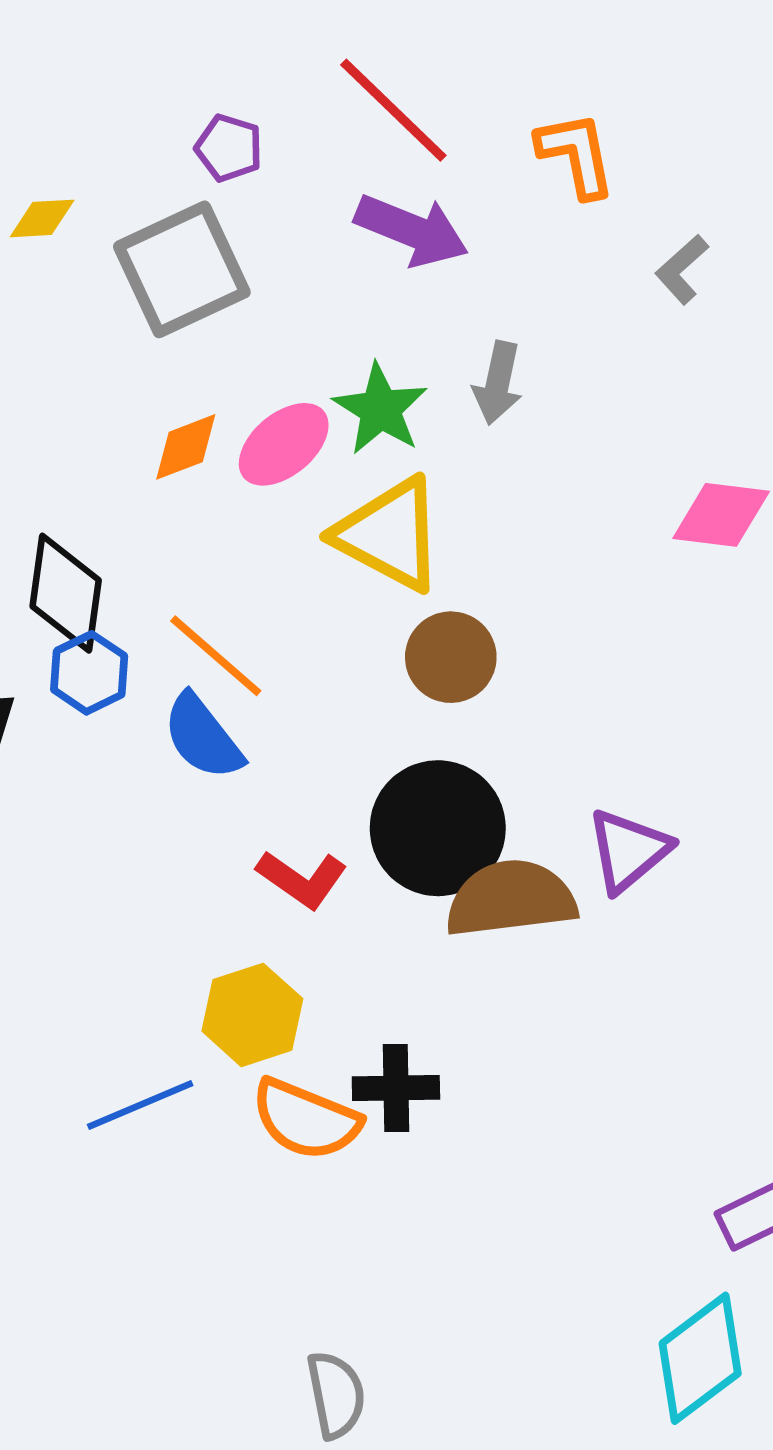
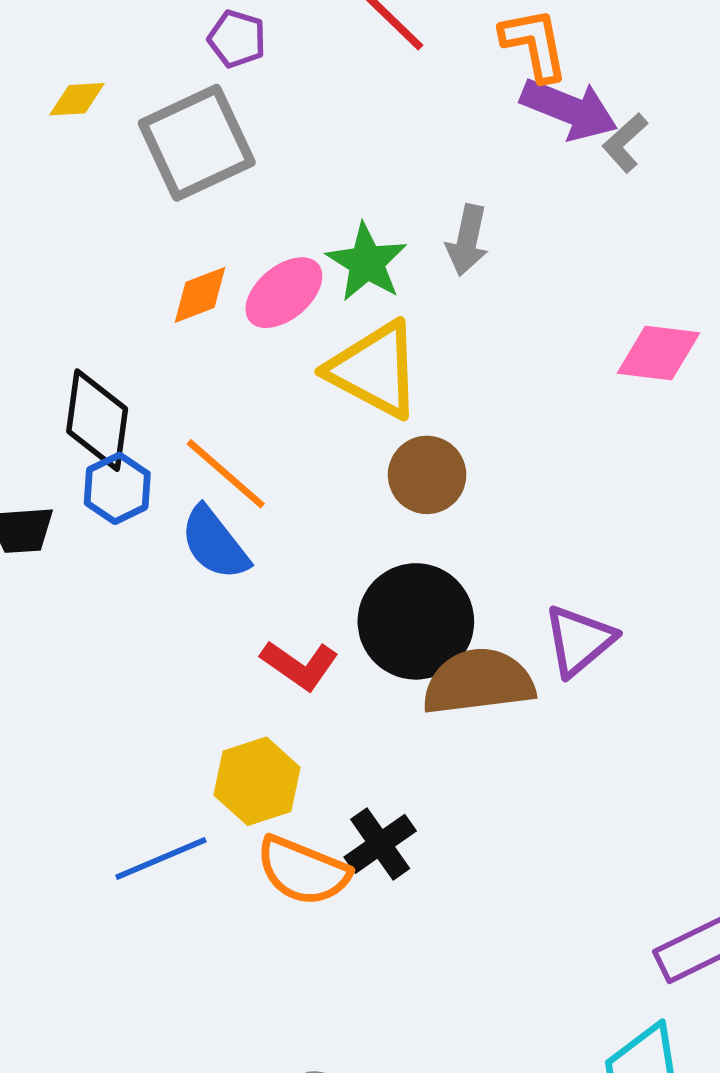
purple arrow: (412, 230) -> (569, 109), moved
black cross: (396, 1088) -> (380, 844), turned -34

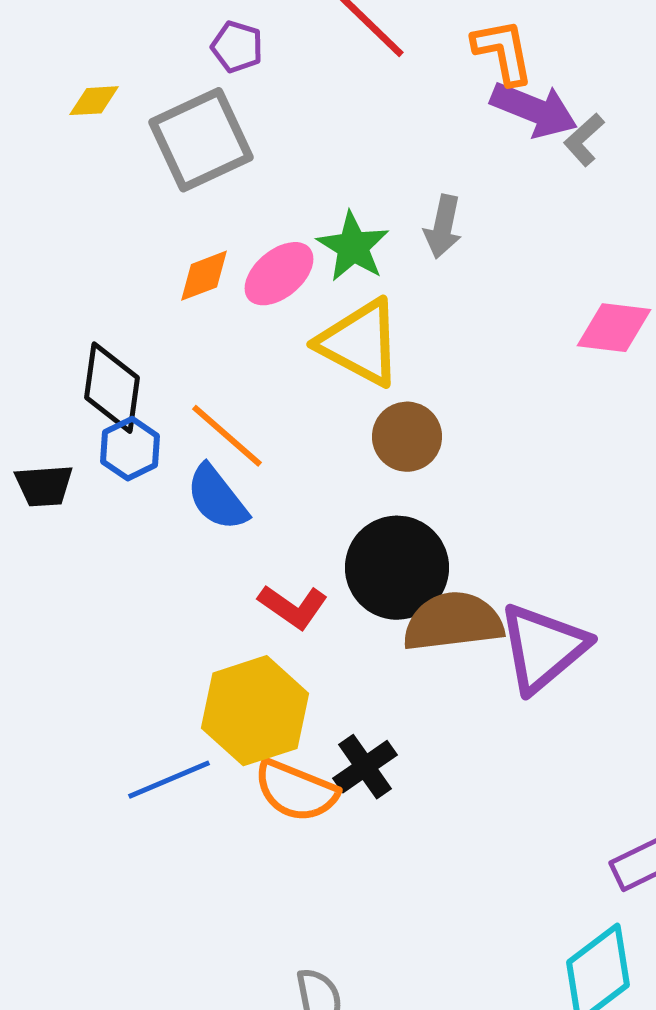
purple triangle: (579, 640) -> (543, 648), moved, size x1.4
yellow hexagon: (257, 781) -> (255, 711), size x1.4

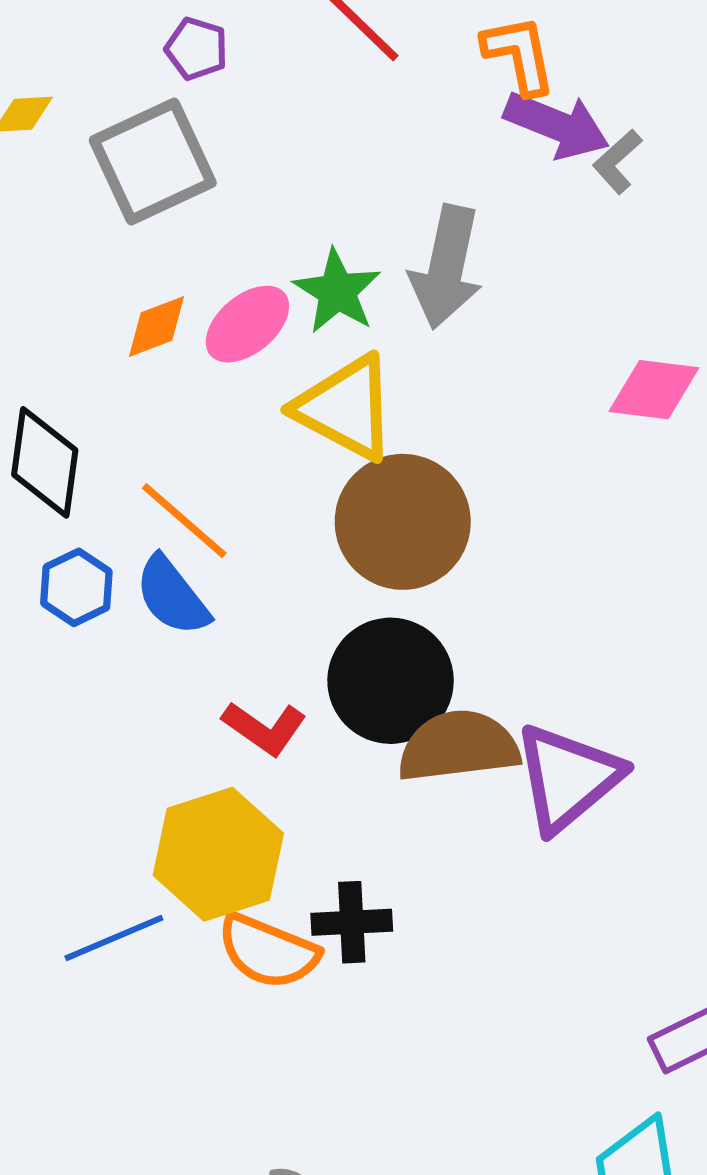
gray arrow: (443, 227) -> (446, 267), size x1.6
brown circle: (407, 437) -> (403, 522), size x1.6
blue hexagon: (130, 449) -> (76, 587), moved
black cross: (365, 767) -> (352, 922), turned 32

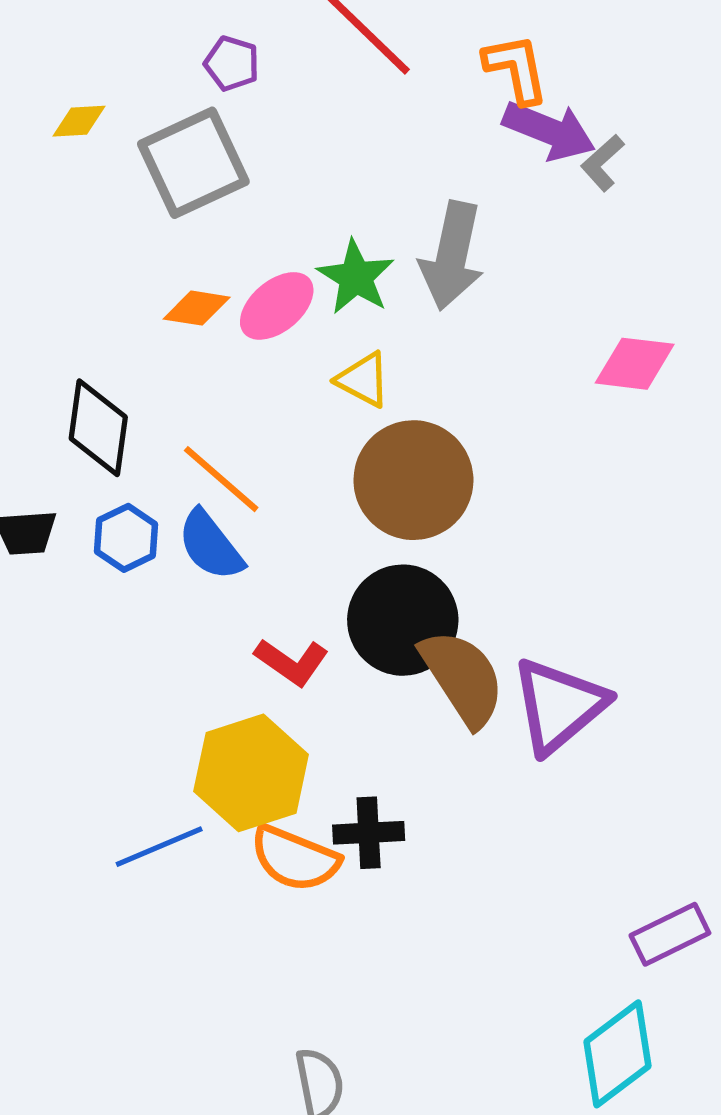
orange diamond: (156, 327) -> (197, 308), turned 30
yellow triangle: (346, 408) -> (363, 380), size x0.6
brown semicircle: (459, 746) -> (463, 678), turned 64

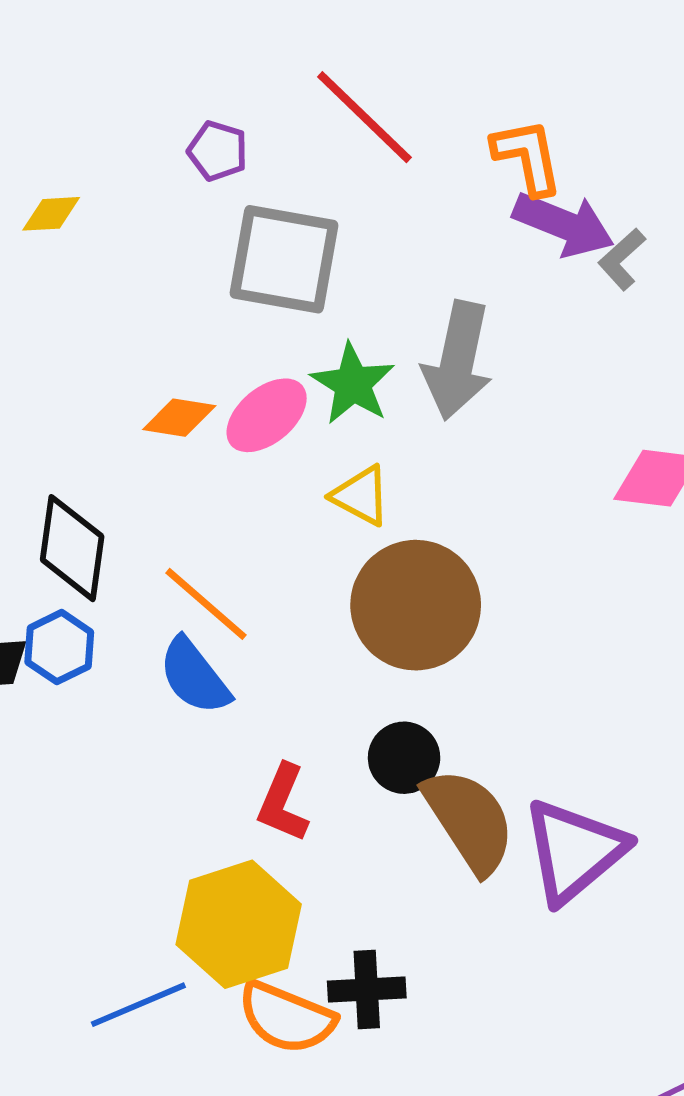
gray square: (193, 163) -> (284, 259), moved, turned 35
blue hexagon: (126, 538) -> (59, 647), moved
black circle: (403, 620) -> (404, 758), size x0.6
red L-shape: (292, 662) -> (283, 803), turned 78

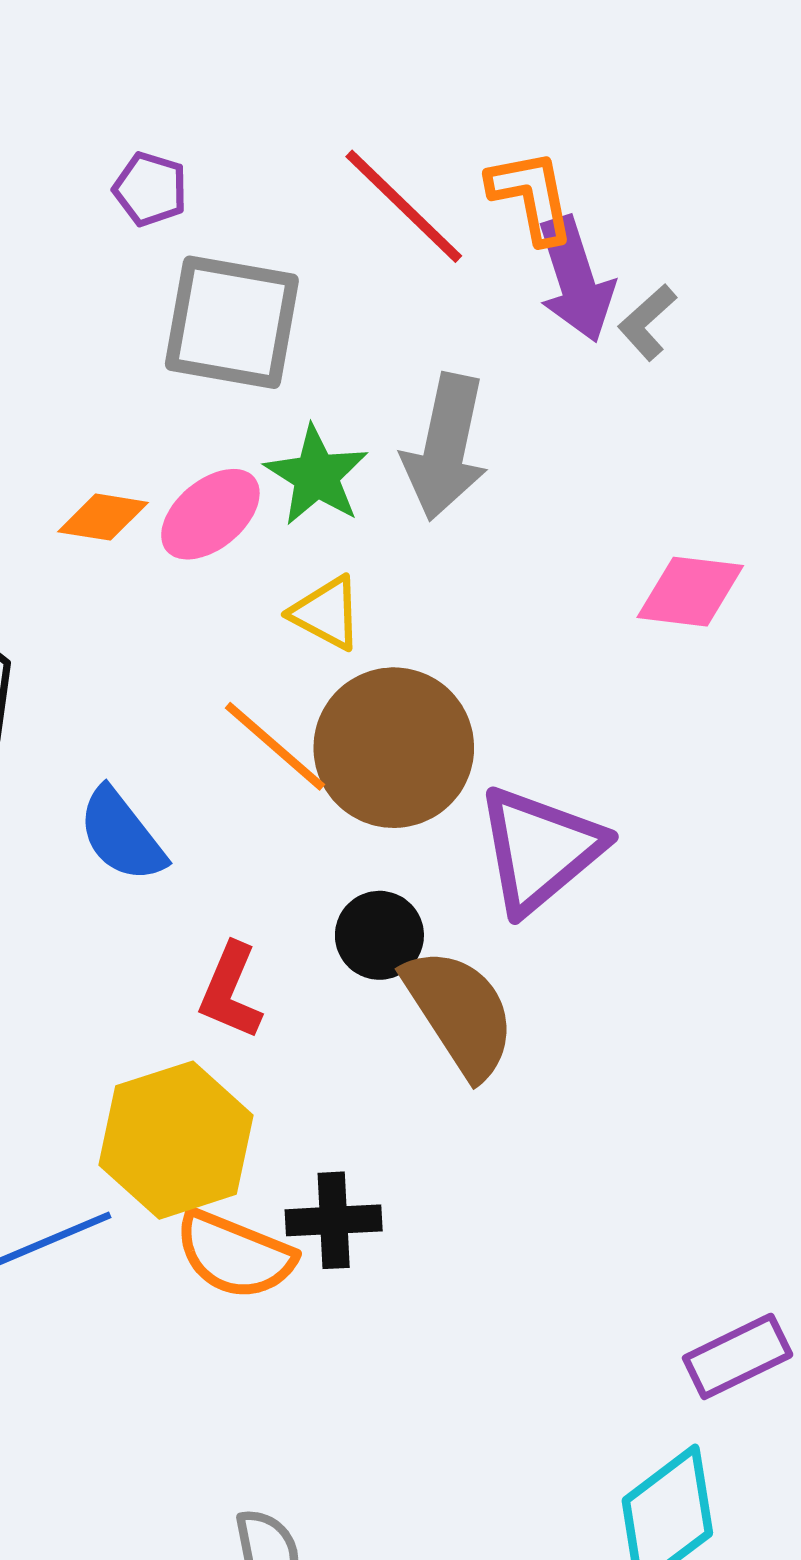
red line: (364, 117) -> (404, 206), moved
purple arrow: (564, 224) -> (576, 279), turned 50
orange line: (206, 604) -> (275, 746), moved
purple triangle: (574, 851) -> (540, 849), moved

